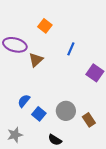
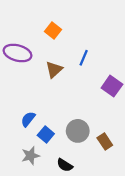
brown triangle: (36, 60) -> (54, 70), moved
gray star: (15, 135) -> (30, 156), moved

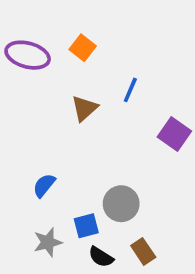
purple ellipse: (17, 53) -> (28, 55), moved
blue square: (46, 134) -> (86, 226), moved, turned 35
brown rectangle: (105, 142) -> (143, 251), moved

